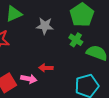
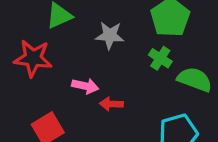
pink arrow: (29, 79) -> (85, 86), moved

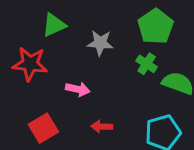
red arrow: (111, 104) -> (102, 127), moved

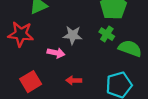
gray star: (100, 43) -> (73, 35), moved

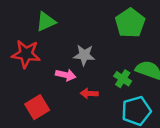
green cross: (107, 34) -> (123, 79), moved
red arrow: (74, 80) -> (89, 94), moved

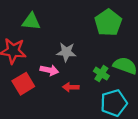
green triangle: (46, 22) -> (31, 21), turned 30
red square: (37, 107) -> (23, 84), moved

